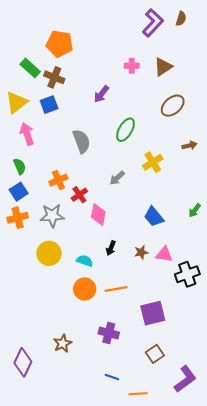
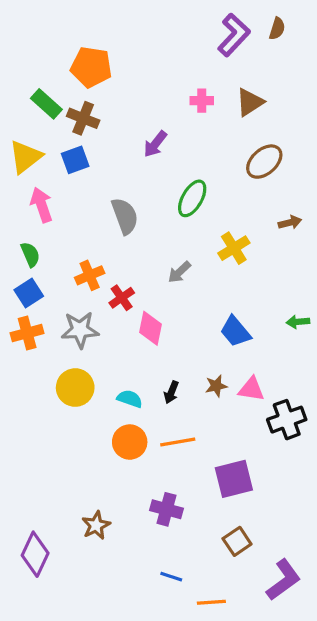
green arrow: (195, 210) -> (298, 322), turned 48
black arrow: (111, 248) -> (171, 392), moved

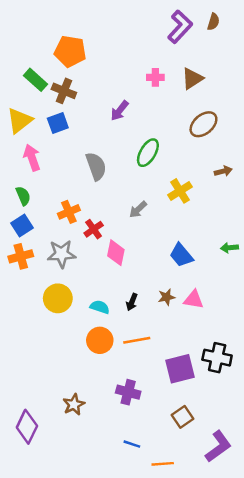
black cross: (287, 420) -> (217, 358), moved, turned 32

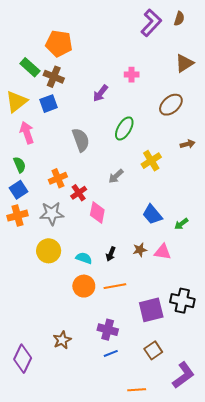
pink cross: (155, 77) -> (132, 75), moved
brown triangle: (192, 79) -> (184, 63), moved
green arrow: (229, 248) -> (181, 224), moved, turned -32
blue line: (132, 444) -> (111, 353), moved, turned -40

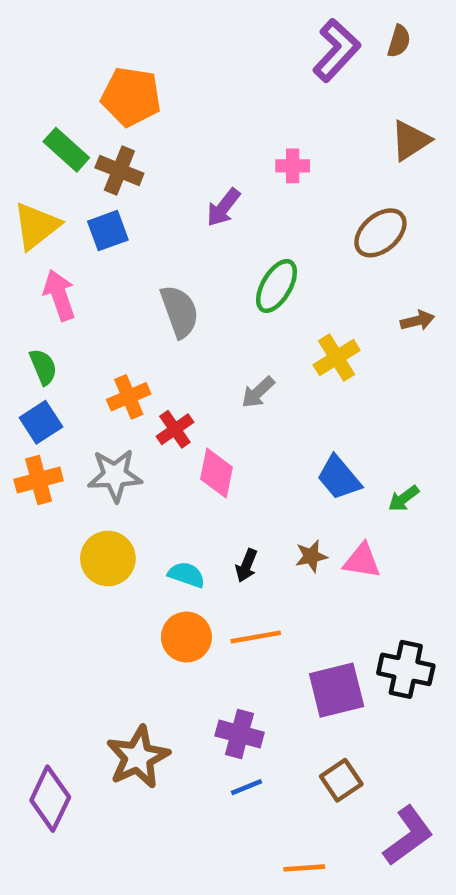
brown star: (62, 340) -> (138, 757), size x1.5

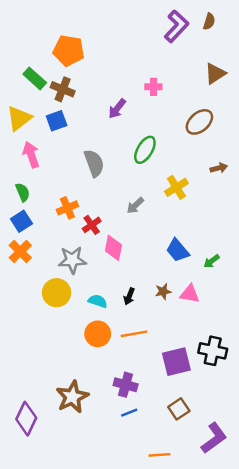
gray star: (115, 475) -> (72, 260), moved
orange cross: (39, 480) -> (20, 252), turned -30

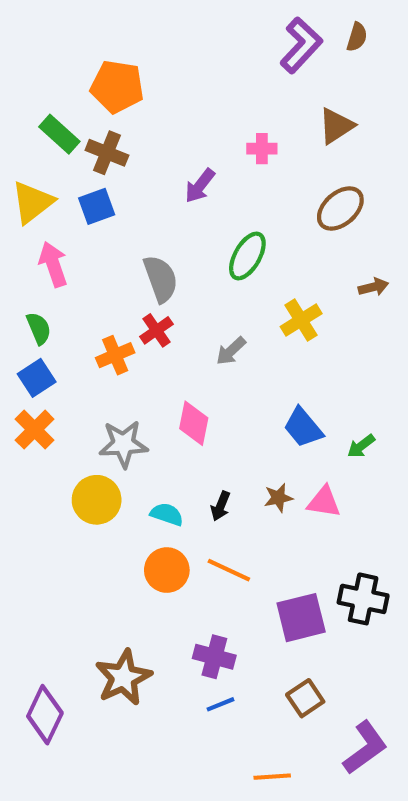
brown triangle: (215, 74) -> (336, 126), moved
red cross: (92, 225) -> (156, 330), moved
orange line: (134, 334) -> (229, 570), turned 35

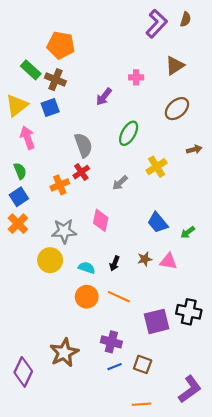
brown square: (305, 698) -> (143, 364), moved, turned -36

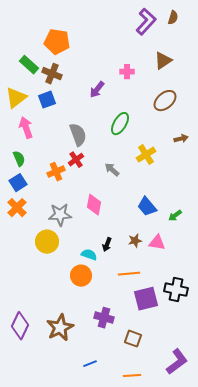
gray arrow: (120, 183) -> (112, 170), turned 84
cyan semicircle: (87, 268) -> (89, 255), moved
orange line: (119, 297) -> (129, 274), moved, turned -30
blue line: (115, 367) -> (90, 364), moved
purple diamond: (23, 372) -> (20, 326), moved

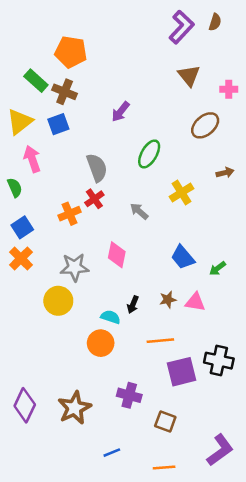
brown triangle: (163, 61) -> (189, 76), moved, turned -36
pink cross: (127, 72) -> (229, 89), moved
green semicircle: (19, 159) -> (15, 188), moved

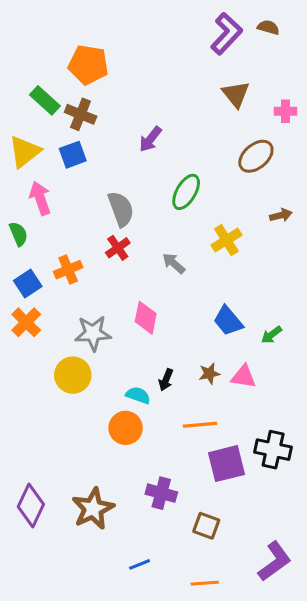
brown semicircle: (215, 22) -> (268, 27), turned -91
orange cross: (69, 214) -> (68, 270), moved

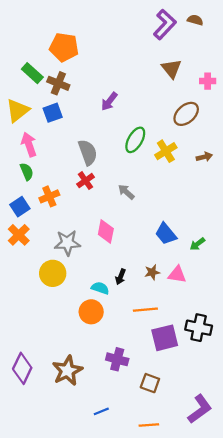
green semicircle: (18, 234) -> (27, 172), moved
yellow cross: (226, 240) -> (166, 151), moved

